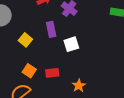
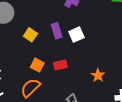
purple rectangle: (51, 29) -> (57, 31), moved
orange star: (79, 86) -> (98, 75), moved

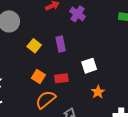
white square: (76, 35) -> (89, 66), moved
orange semicircle: (30, 88) -> (46, 100), moved

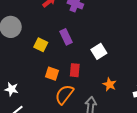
red rectangle: (61, 78) -> (75, 70), turned -64
orange star: (98, 92) -> (110, 84), moved

